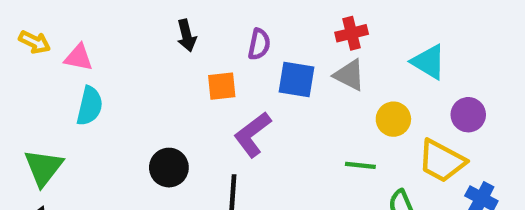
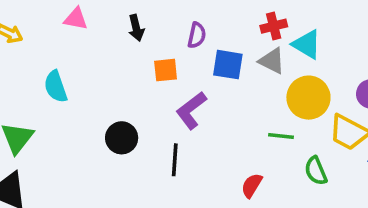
pink triangle: (79, 57) -> (76, 19), moved
cyan triangle: (429, 62) -> (307, 44), moved
cyan semicircle: (90, 106) -> (56, 87), turned 148
yellow circle: (393, 119) -> (308, 98), size x1.5

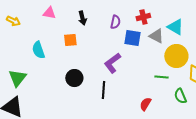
red cross: (274, 26) -> (143, 17), moved
orange square: (166, 70) -> (70, 40), moved

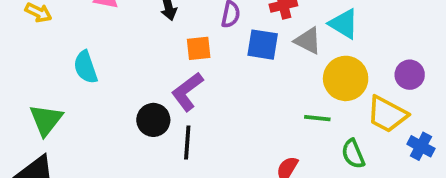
orange square: (70, 40) -> (199, 48), moved
purple L-shape: (112, 63) -> (187, 92), moved
black line: (103, 90) -> (187, 143), moved

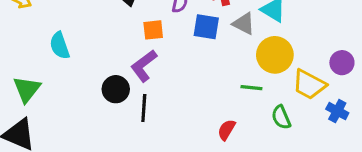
purple circle: (410, 75) -> (342, 63), moved

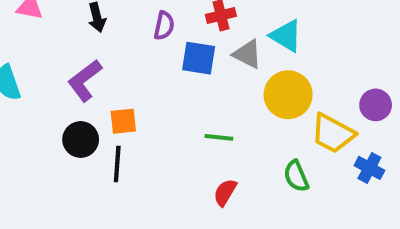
orange square: (153, 30) -> (123, 121), moved
purple L-shape: (144, 66) -> (85, 81), moved
green line: (251, 88) -> (219, 137), moved

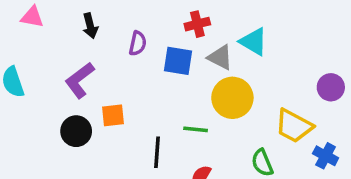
purple semicircle: (164, 26) -> (138, 43), moved
yellow circle: (288, 95) -> (232, 98), moved
purple circle: (376, 105) -> (331, 87), moved
black line: (117, 164) -> (157, 152), moved

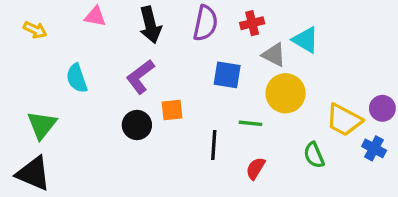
black arrow: (90, 26) -> (150, 25), size x1.5
purple semicircle: (138, 43) -> (205, 23), moved, size x1.5
blue square: (178, 61) -> (227, 75), moved
purple circle: (331, 87) -> (382, 108), moved

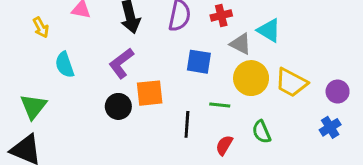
yellow arrow: (35, 30) -> (41, 27), moved, turned 36
orange square: (172, 110) -> (150, 93), size x1.4
yellow trapezoid: (344, 120) -> (291, 83), moved
blue cross: (374, 148) -> (330, 127), turned 30
green semicircle: (314, 155) -> (261, 132), moved

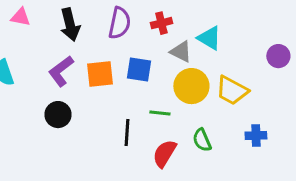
purple circle: (338, 92) -> (278, 56), moved
orange square: (150, 93) -> (100, 74), moved
blue cross: (330, 127) -> (256, 136), moved, turned 30
red semicircle: (224, 145) -> (164, 154), size x1.4

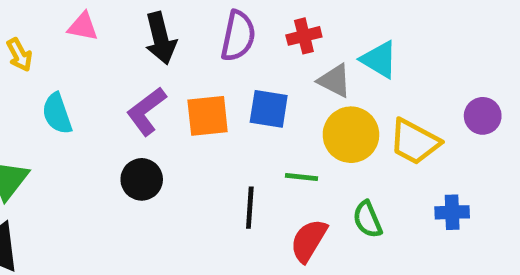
purple circle: (278, 56) -> (483, 116), moved

